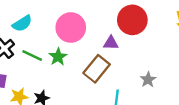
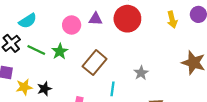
pink circle: (71, 28) -> (72, 25), size x0.7
purple triangle: (111, 43) -> (96, 19), moved

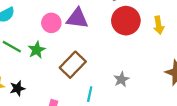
purple triangle: (96, 19) -> (77, 18), size x1.5
red circle: (127, 19) -> (126, 21), moved

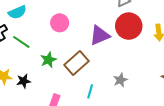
purple triangle: (77, 18) -> (100, 35), moved, turned -35
green star: (37, 50) -> (48, 60), moved

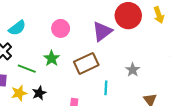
green line: (21, 42) -> (27, 69), moved
green star: (48, 60) -> (52, 58), moved
brown rectangle: (76, 63) -> (86, 63), turned 30

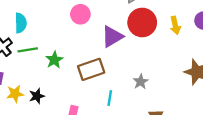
cyan semicircle: (17, 28) -> (21, 23), turned -60
pink circle: (61, 28) -> (80, 14), moved
green line: (27, 69) -> (28, 50), moved, turned -36

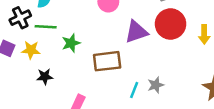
yellow star: (15, 94) -> (31, 50), moved
cyan line: (110, 98) -> (134, 90), moved

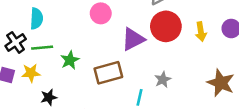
gray star: (156, 85) -> (163, 80), moved

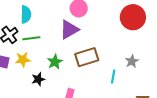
purple triangle: (133, 39) -> (69, 30), moved
green star: (70, 60) -> (55, 62), moved

